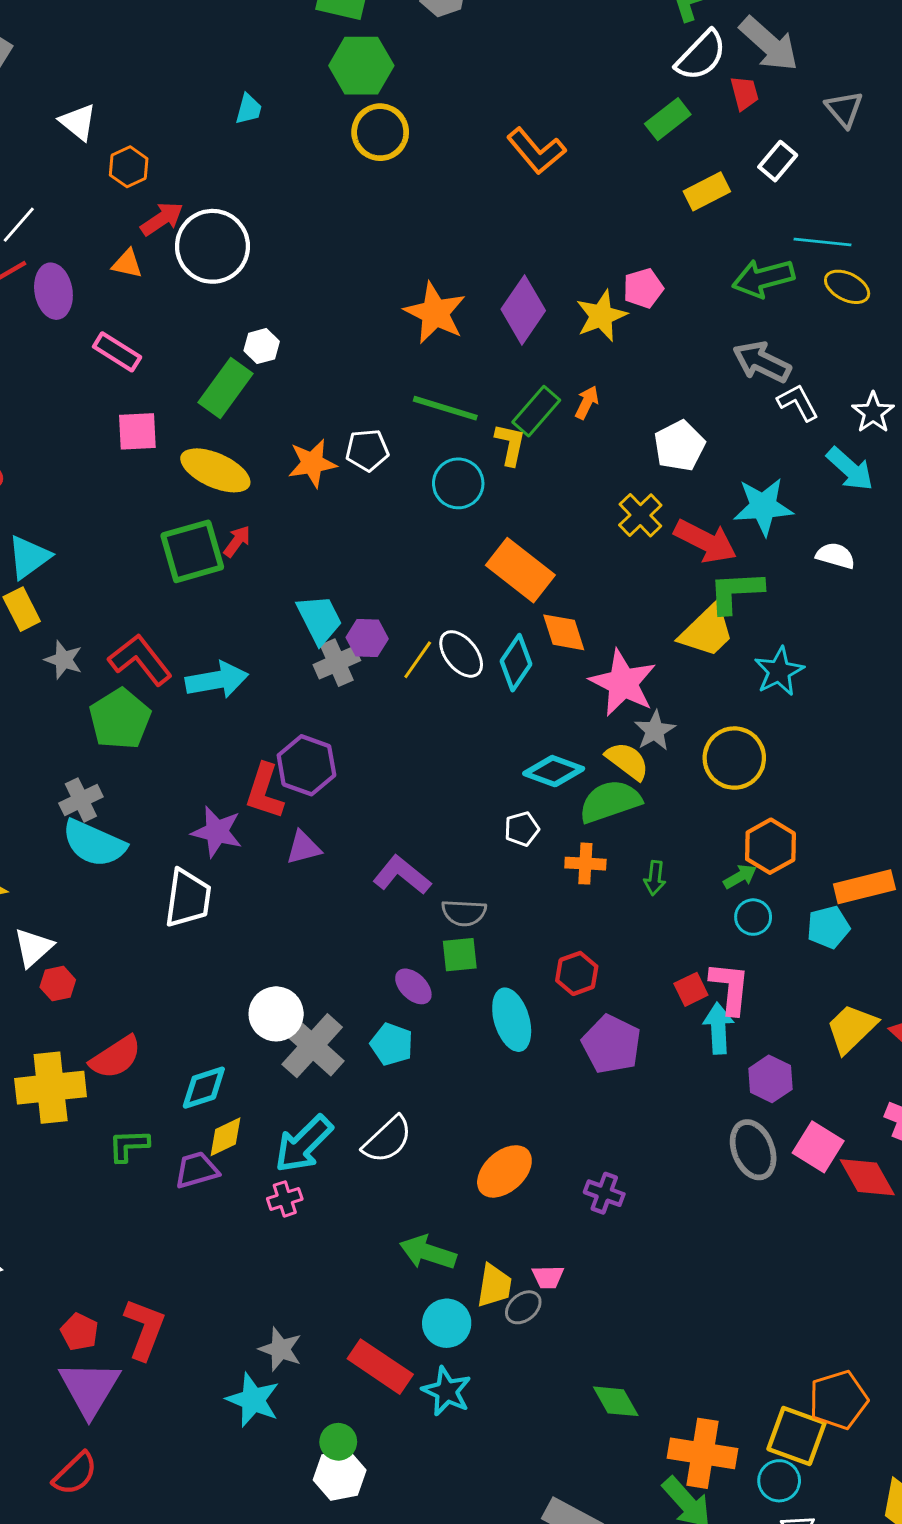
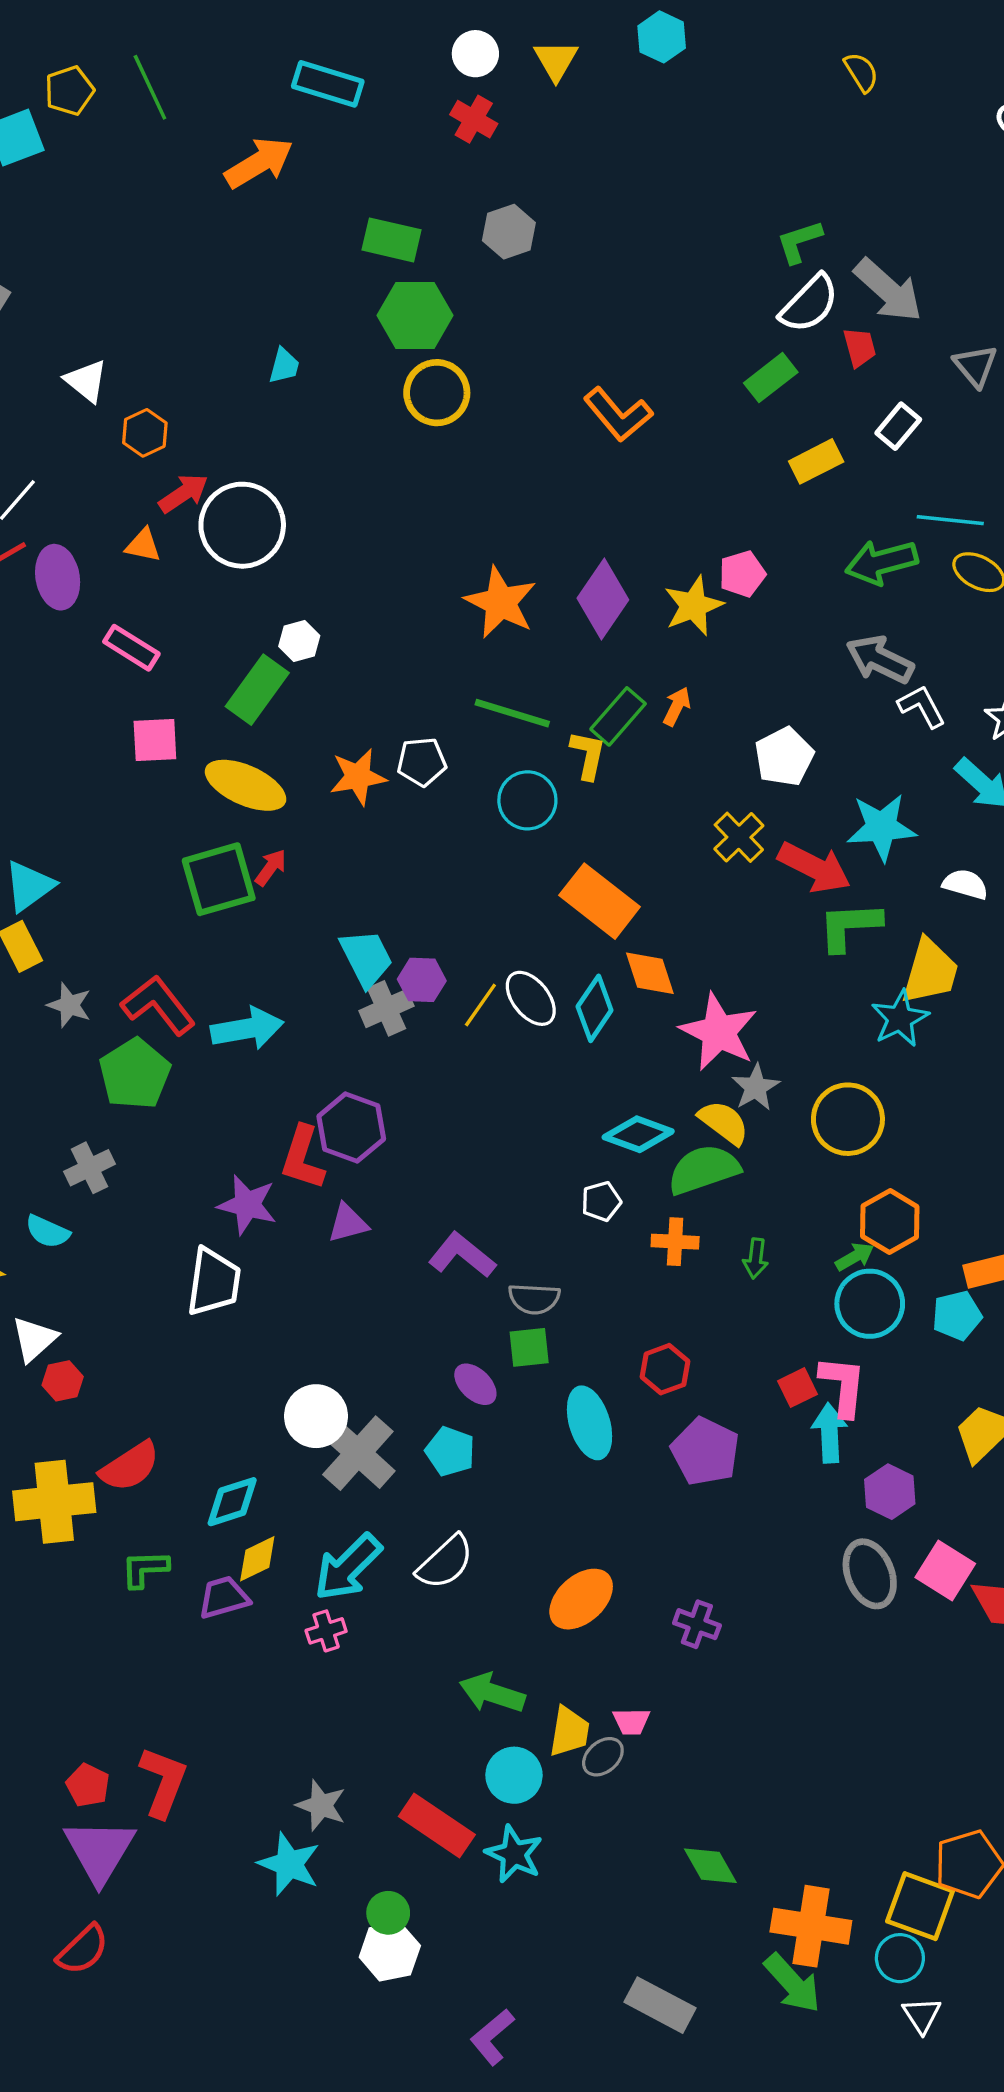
yellow trapezoid: (707, 631) -> (930, 972), moved, turned -30
cyan semicircle: (94, 843) -> (48, 1232), moved, size x0.6
cyan circle: (753, 917) -> (870, 1304), size x1.6

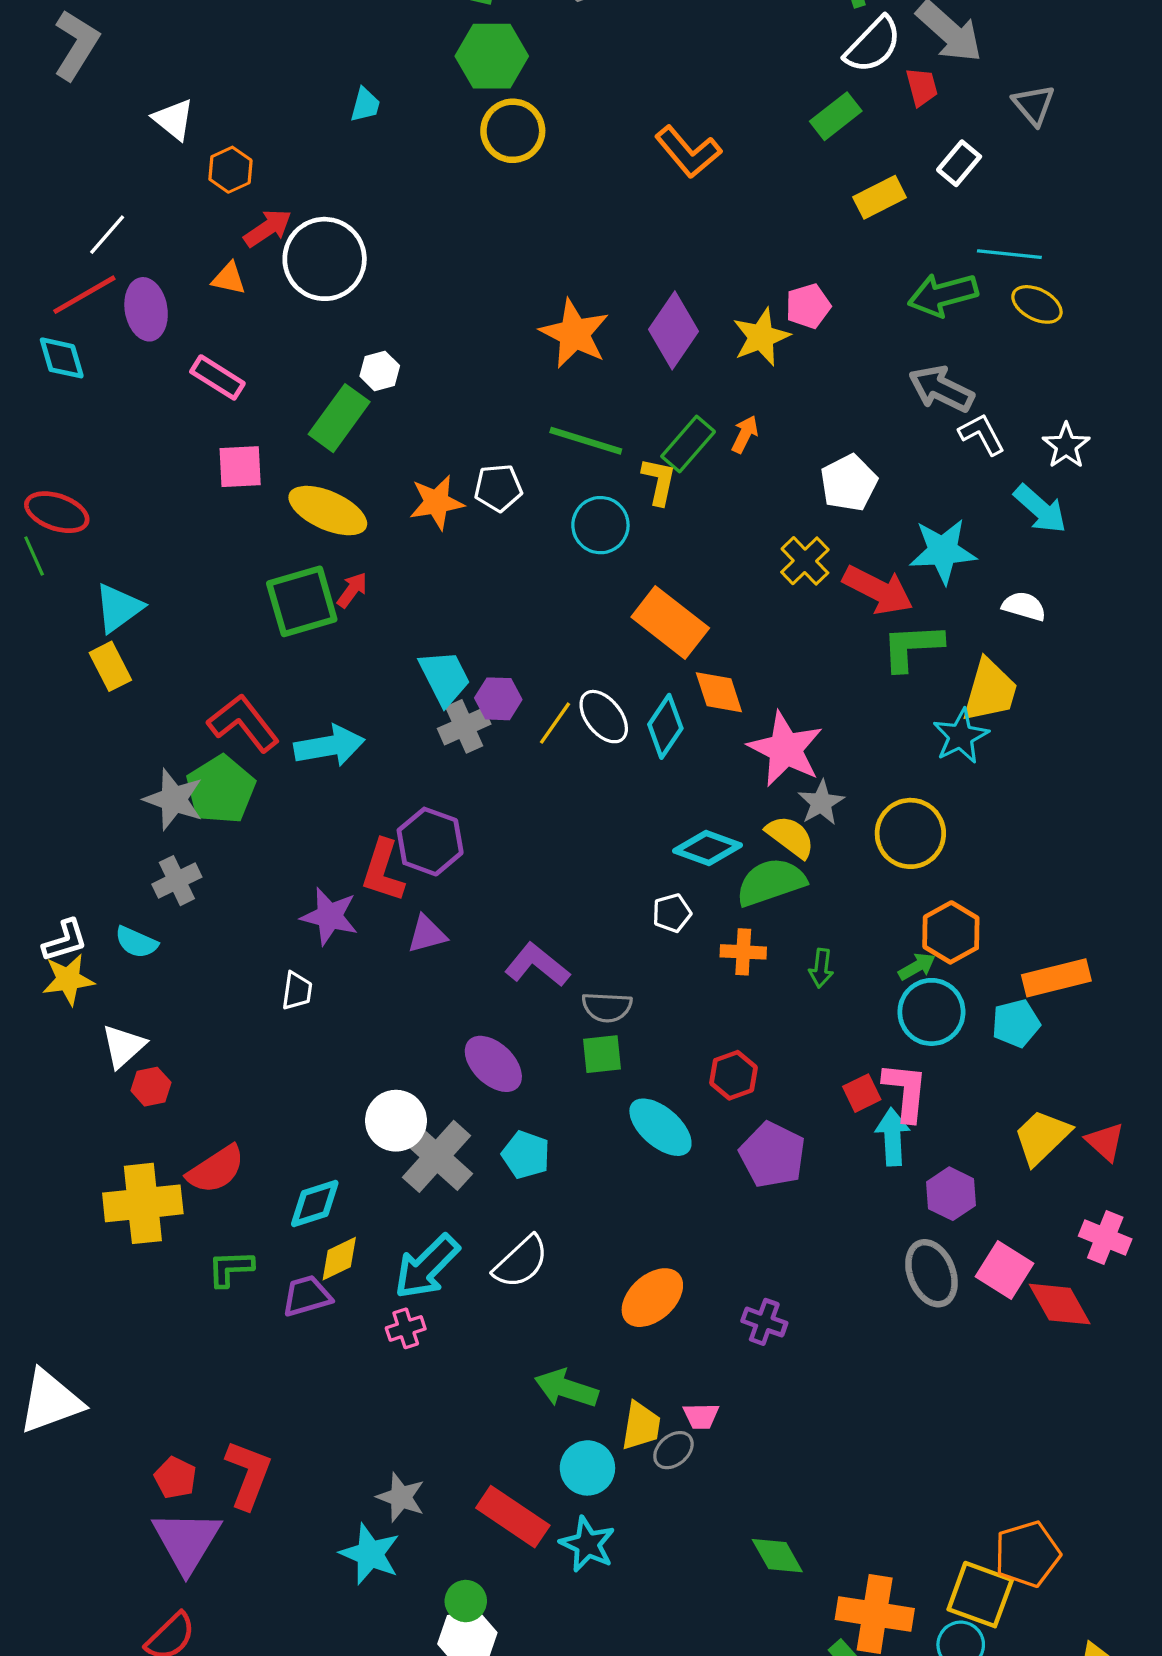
gray star: (69, 1005) -> (174, 799), moved, size x1.4
white trapezoid: (214, 1282) -> (297, 991), size x0.6
purple ellipse: (475, 1384) -> (493, 1064), moved, size x1.4
cyan ellipse: (590, 1423) -> (660, 1127), turned -32

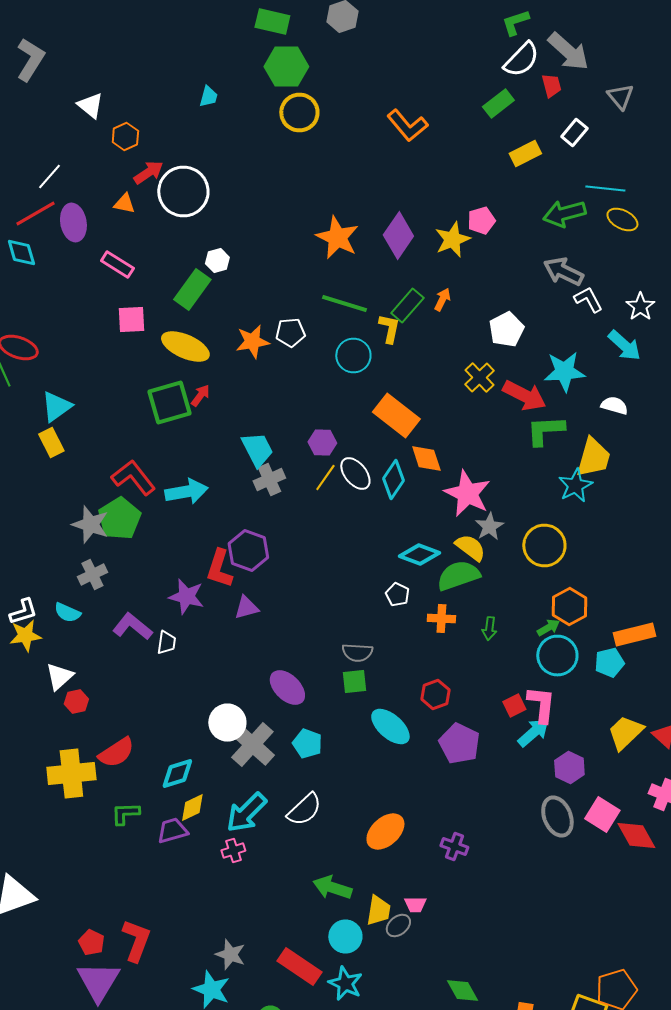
purple hexagon: (498, 699) -> (322, 442), moved
white pentagon: (672, 913) -> (397, 594), turned -30
purple L-shape: (537, 965) -> (132, 626), moved
cyan arrow: (893, 1137) -> (533, 732), turned 52

